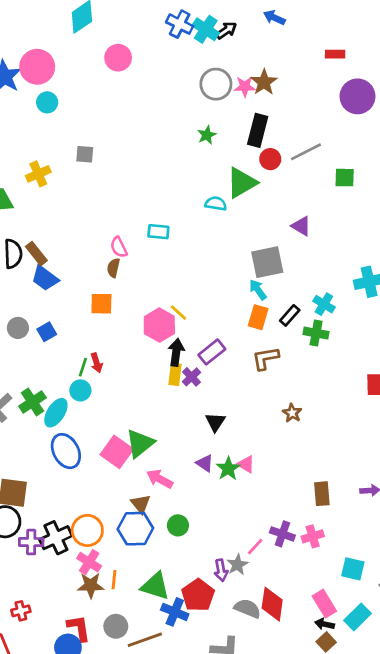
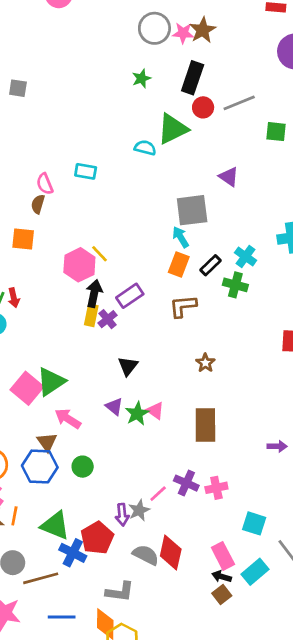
brown rectangle: (322, 494) -> (205, 425), moved, size x1.4

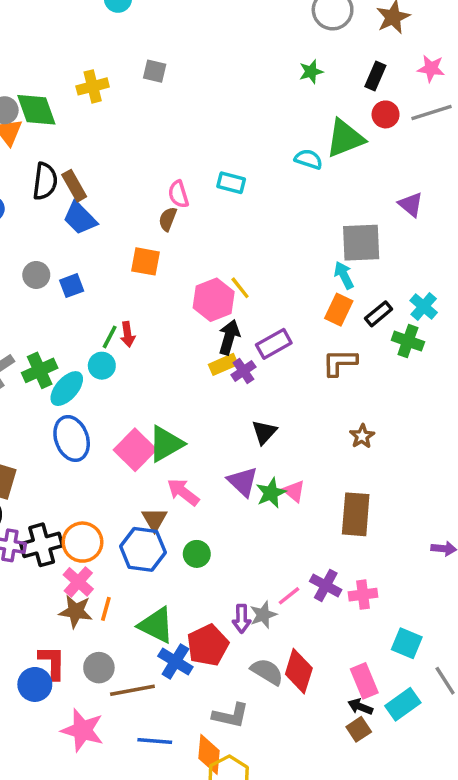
pink star: (183, 33) -> (431, 68), moved
black rectangle: (193, 78) -> (375, 76), size x0.7
yellow rectangle: (91, 315) -> (223, 364), turned 50
purple triangle: (114, 407) -> (243, 482), size x1.4

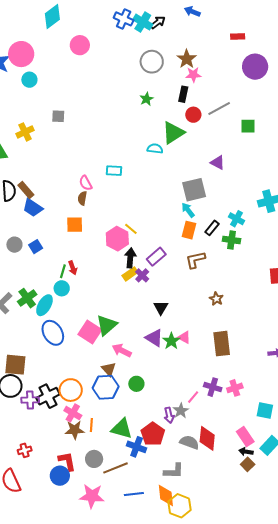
pink star: (431, 68) -> (193, 75), moved

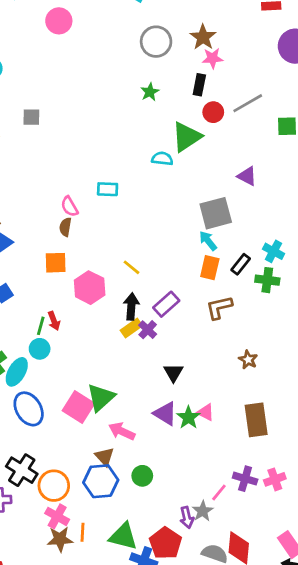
pink hexagon: (117, 239) -> (90, 288), moved
black cross: (48, 396) -> (22, 470), moved, turned -30

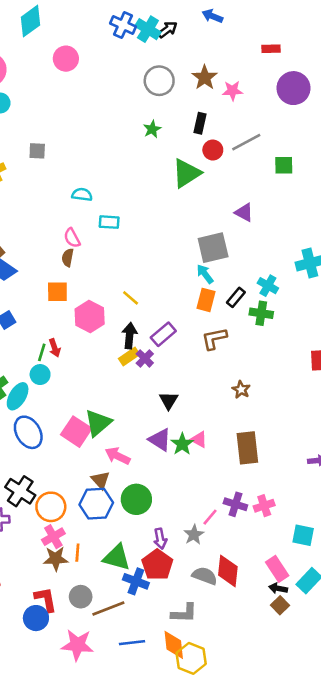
pink star: (212, 58) -> (232, 91), moved
cyan semicircle: (162, 159) -> (82, 195), moved
green circle: (142, 476) -> (136, 499), size x1.5
pink cross: (57, 516) -> (53, 537), turned 30
purple arrow: (187, 517) -> (160, 539), moved

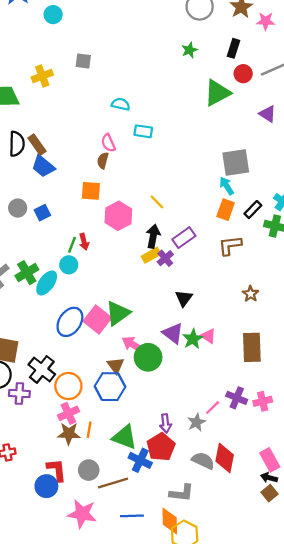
purple triangle: (244, 212) -> (268, 114), moved
blue ellipse: (28, 432) -> (70, 322), moved, turned 60
green circle: (136, 499) -> (148, 357), moved

